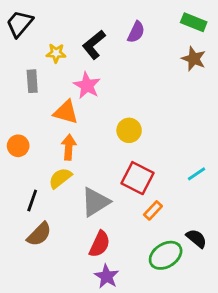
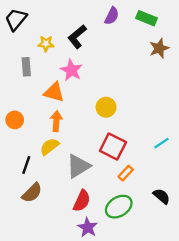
green rectangle: (194, 22) -> (146, 18), moved
purple semicircle: (136, 32) -> (112, 16), moved
brown star: (194, 59) -> (159, 48), turned 30
green ellipse: (166, 255) -> (119, 207), moved

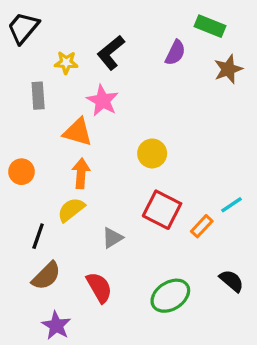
purple semicircle: (112, 16) -> (175, 53), moved
gray triangle: (78, 166) -> (112, 238), size x0.6
orange rectangle: (126, 173) -> (202, 226), moved
red semicircle: (82, 201) -> (99, 287), moved, turned -55
purple star: (88, 227) -> (56, 325), moved

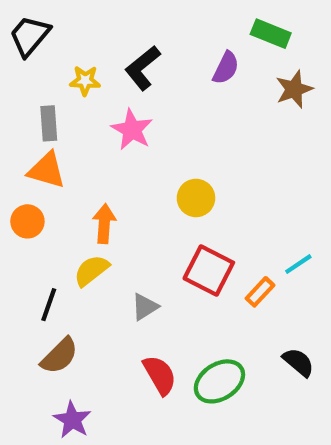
orange triangle: (78, 132) -> (47, 170), moved
red semicircle: (99, 287) -> (160, 375), moved

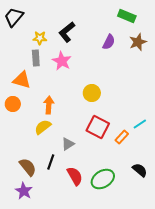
purple semicircle: (226, 68) -> (109, 42), moved
gray rectangle: (49, 123) -> (36, 58), moved
black line: (49, 305) -> (51, 162), moved
brown semicircle: (59, 356) -> (28, 167), turned -84
purple star: (72, 420) -> (24, 191), moved

